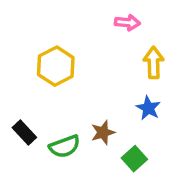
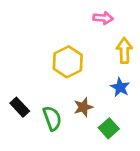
yellow hexagon: (56, 66) -> (68, 62), moved
green semicircle: (65, 146) -> (52, 118), turned -90

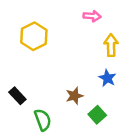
yellow hexagon: (68, 62) -> (34, 36), moved
green semicircle: (52, 118) -> (43, 120), moved

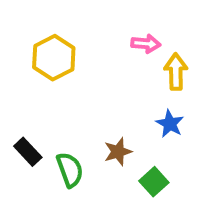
pink arrow: (92, 16) -> (146, 44), moved
green semicircle: (43, 120) -> (70, 170), moved

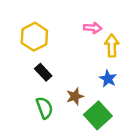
black rectangle: (28, 152) -> (43, 72), moved
green square: (154, 182) -> (98, 115), size x1.5

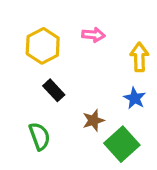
pink arrow: (93, 28) -> (93, 35), moved
green semicircle: (44, 108) -> (40, 136), moved

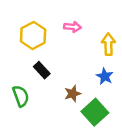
green semicircle: (40, 136) -> (21, 96), moved

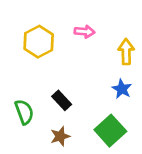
black rectangle: (42, 70) -> (62, 100), moved
brown star: (73, 94) -> (60, 136), moved

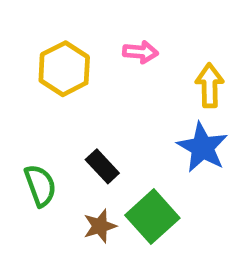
blue star: (122, 89) -> (202, 147), size x1.5
green square: (110, 131) -> (152, 217), moved

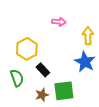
yellow hexagon: (64, 69) -> (27, 49), moved
green square: (152, 217) -> (64, 91), turned 35

